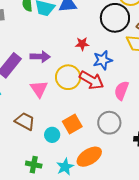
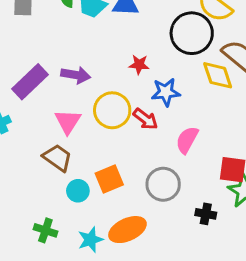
red arrow: (91, 80) -> (145, 119), size x0.7
brown trapezoid: (25, 121) -> (57, 158), moved

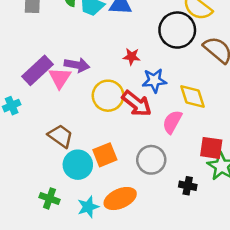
yellow diamond: (218, 75) -> (193, 96), moved
red arrow: (145, 119) -> (137, 104), size x1.4
pink triangle: (68, 121) -> (60, 78), moved
cyan circle: (78, 191) -> (78, 165), size x1.5

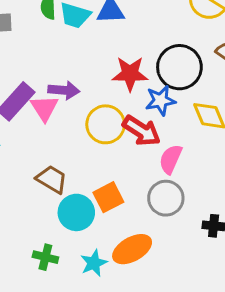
black circle: (177, 30) -> (179, 67), moved
red star: (132, 57) -> (130, 74), size x1.6
pink semicircle: (172, 122) -> (171, 159), moved

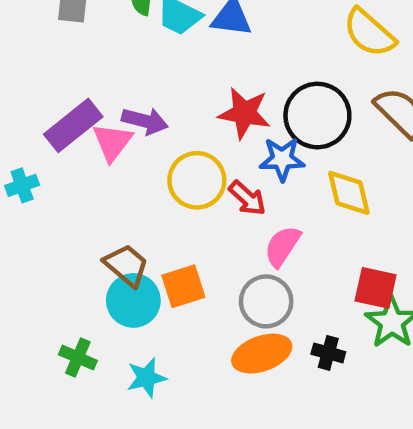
red arrow: (142, 131) -> (247, 198), size x0.7
brown trapezoid: (52, 179) -> (126, 265), moved
orange ellipse: (132, 249) -> (262, 354), moved

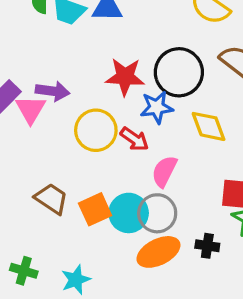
cyan circle: (133, 300) -> (129, 213), moved

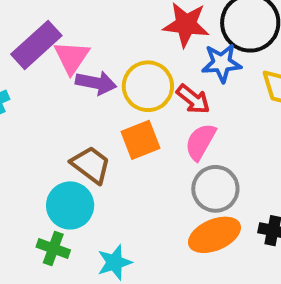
purple arrow: (53, 91) -> (96, 83), moved
pink semicircle: (164, 171) -> (200, 142), moved
orange square: (95, 209) -> (140, 140), moved
cyan circle: (129, 213) -> (70, 205), moved

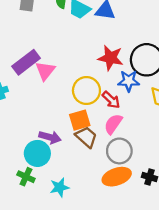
purple arrow: (96, 83) -> (50, 137), moved
brown trapezoid: (91, 165) -> (86, 137), moved

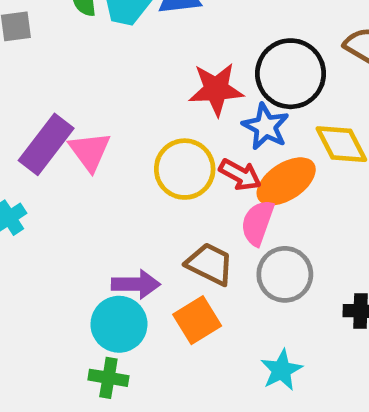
blue star: (129, 81) -> (266, 127), turned -30
orange square: (80, 120) -> (197, 320), moved
orange ellipse: (117, 177) -> (286, 181), moved
cyan star: (59, 187) -> (281, 370), moved

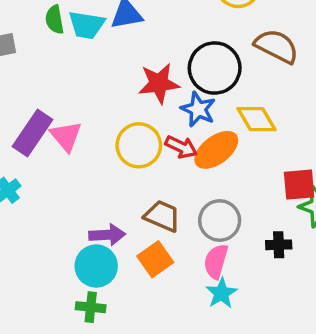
pink semicircle: (257, 223) -> (216, 261), moved

